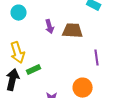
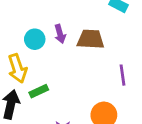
cyan circle: (19, 13) -> (35, 39), moved

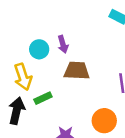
brown trapezoid: (91, 39) -> (77, 71), moved

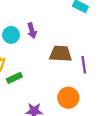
brown trapezoid: (77, 71) -> (61, 54), moved

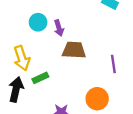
cyan circle: (11, 35) -> (38, 22), moved
brown trapezoid: (61, 54) -> (74, 50), moved

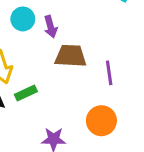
purple line: (113, 64) -> (109, 73), moved

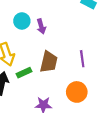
brown trapezoid: (71, 56) -> (49, 62), moved, turned 100

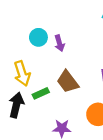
brown trapezoid: (49, 62) -> (68, 82), turned 130

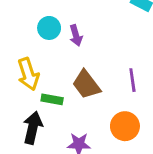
green rectangle: (41, 93) -> (52, 99), turned 35
black arrow: (16, 105) -> (33, 128), moved

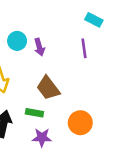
purple line: (132, 80) -> (84, 48), moved
green rectangle: (52, 99) -> (34, 113), moved

